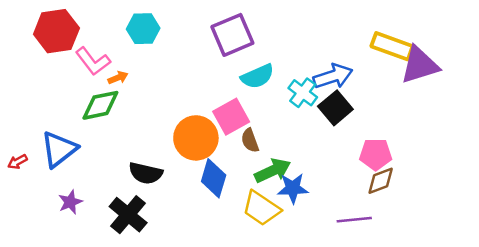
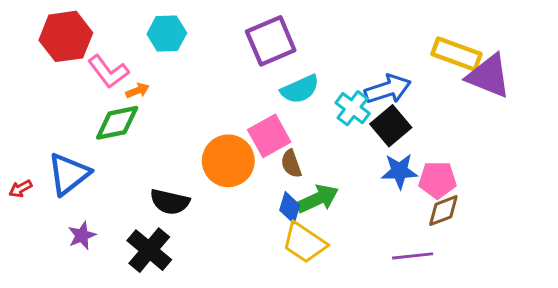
purple triangle: (420, 65) -> (489, 76), turned 39
blue diamond: (214, 178) -> (290, 208), moved, size x0.7
blue star: (293, 188) -> (399, 171), moved

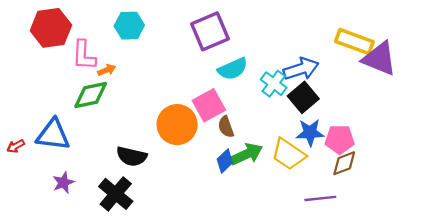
pink L-shape: (108, 72) -> (84, 55), turned 40
blue triangle: (69, 174) -> (53, 135), turned 45
blue diamond: (290, 208) -> (225, 161), turned 30
yellow trapezoid: (304, 243) -> (288, 154), moved

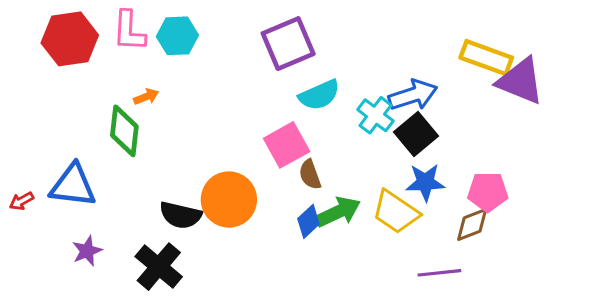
pink L-shape: (84, 55) -> (129, 31), moved
green diamond: (91, 95) -> (124, 131), turned -72
orange circle: (177, 125) -> (229, 200), moved
pink pentagon: (340, 139) -> (488, 192), moved

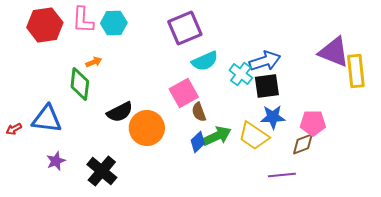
yellow rectangle: (486, 58) -> (356, 71), moved, turned 64
black square: (416, 134) -> (267, 86), turned 32
black semicircle: (181, 215) -> (120, 112), moved, turned -40

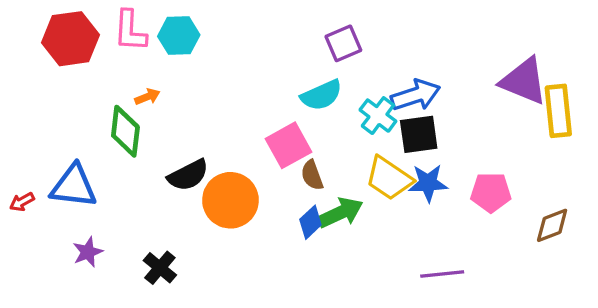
purple square: (185, 28) -> (343, 43), moved, size x0.7
yellow trapezoid: (254, 136) -> (389, 178), moved
brown diamond: (303, 144) -> (552, 225), moved
black cross: (102, 171) -> (160, 268), size x0.7

